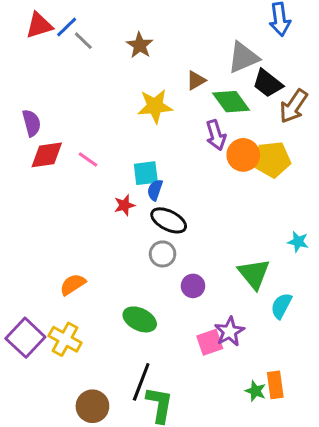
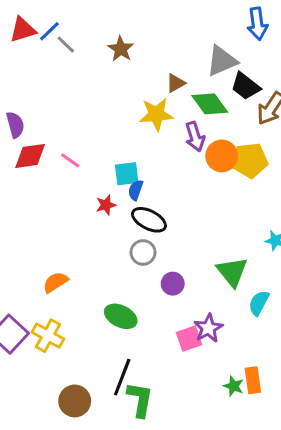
yellow star: (155, 106) -> (156, 114), moved

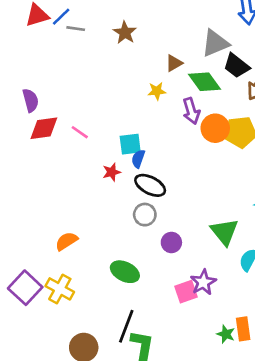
gray line: (66, 45) -> (76, 29), turned -36
yellow star: (156, 114) -> (157, 91), size x0.6

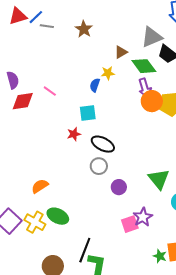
purple arrow: (191, 111) -> (145, 88), moved
pink line: (80, 132) -> (50, 91), moved
blue semicircle: (138, 159) -> (95, 85), moved
green ellipse: (125, 272) -> (58, 216), moved

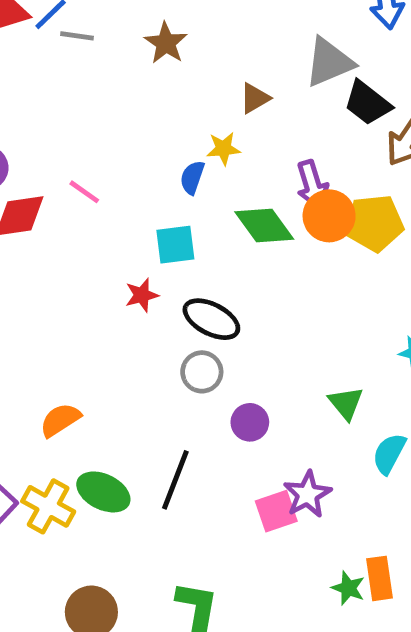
green diamond: (144, 66) -> (264, 225), moved
green triangle: (159, 179) -> (346, 403), size x0.7
black line: (85, 250) -> (175, 480), moved

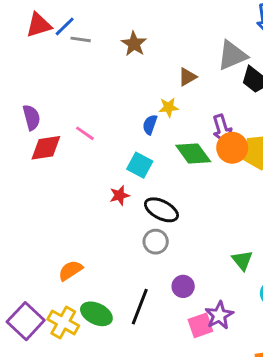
cyan square: (175, 245) -> (140, 165), turned 35
purple circle: (250, 422) -> (183, 286), moved

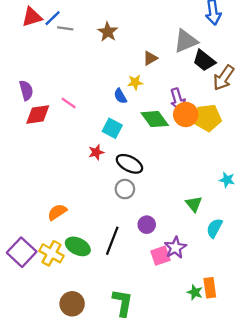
blue semicircle: (150, 125) -> (120, 96), turned -49

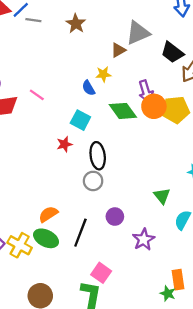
gray triangle: (186, 41) -> (138, 33), moved
black ellipse: (129, 164) -> (98, 156), turned 55
orange semicircle: (57, 212) -> (48, 214), moved
pink square: (160, 256) -> (101, 273), moved, turned -36
green star: (195, 292) -> (168, 293), moved

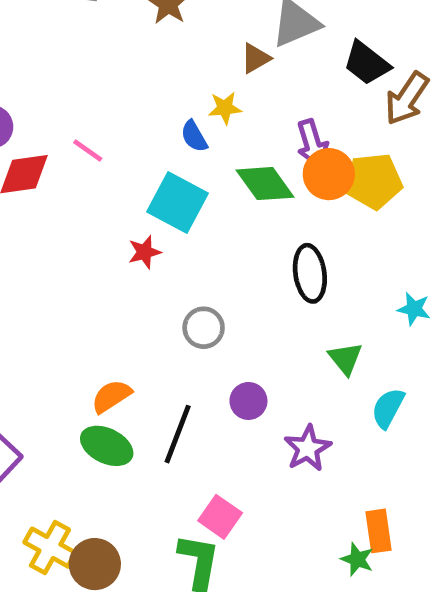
cyan square: (80, 120) -> (178, 202), size x1.4
black ellipse: (98, 156) -> (310, 273), moved
yellow cross: (20, 245) -> (50, 548), moved

